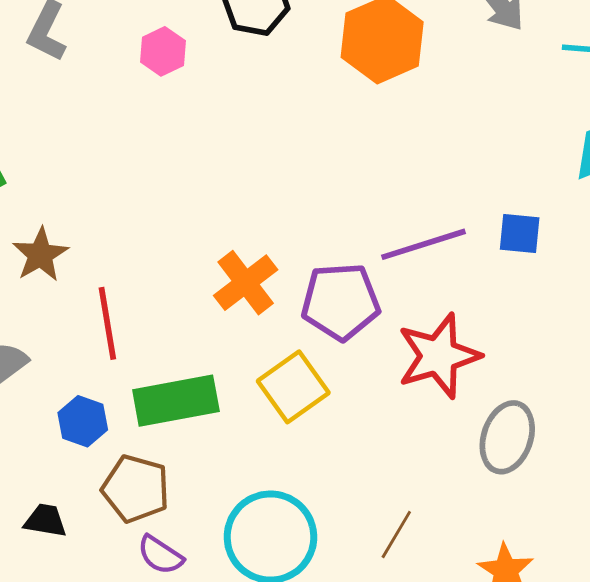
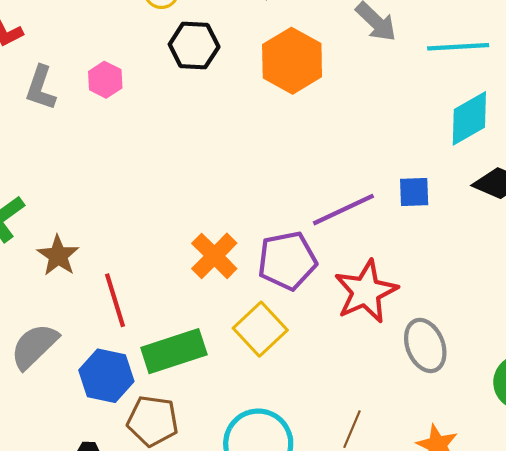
pink hexagon: (163, 51) -> (105, 80), moved
blue hexagon: (83, 421) -> (106, 376), size x1.4
gray ellipse: (507, 437) -> (425, 345), turned -33

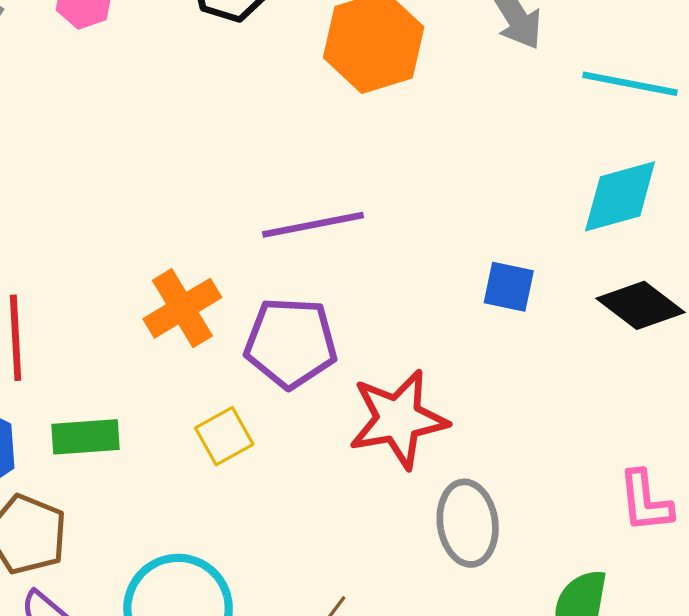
purple line: (343, 210) -> (313, 225), moved
yellow square: (260, 329) -> (224, 436), size x0.7
green rectangle: (174, 351) -> (86, 437), size x0.7

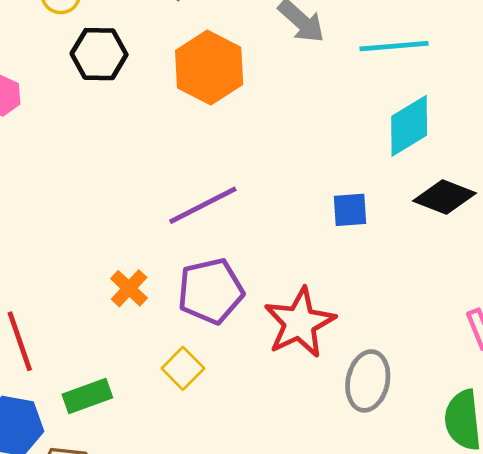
orange cross: (182, 308) -> (129, 288), size x0.7
gray ellipse: (468, 523) -> (368, 381), turned 36

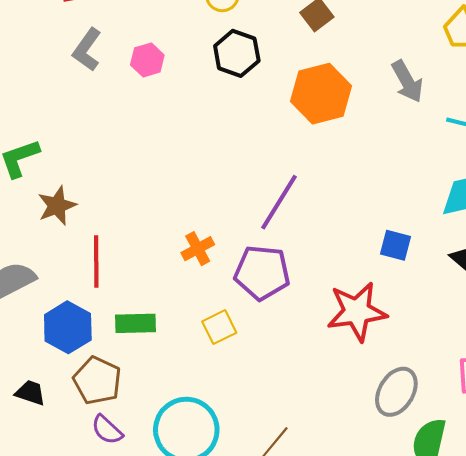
purple line: (203, 205) -> (279, 202), turned -50
red star: (300, 323) -> (357, 312), moved
gray ellipse: (368, 381) -> (396, 392), moved

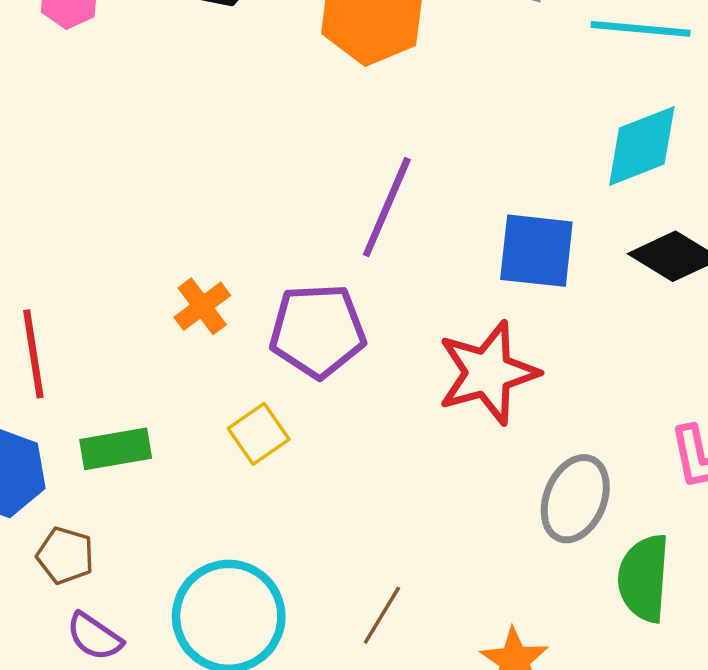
purple line: (279, 202) -> (387, 207), moved
blue square: (395, 245) -> (536, 251), size x1.5
brown pentagon: (97, 381) -> (65, 555), size x0.7

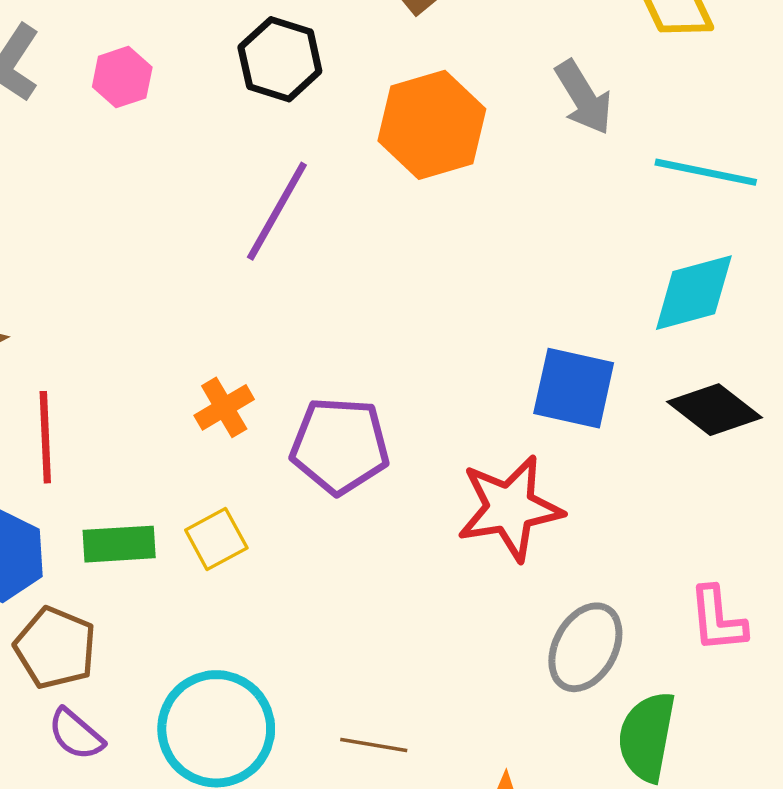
purple line: (387, 207) -> (277, 211), moved
yellow square: (259, 434) -> (216, 539), moved
brown pentagon: (65, 555) -> (55, 648), size x1.4
brown line: (382, 615) -> (374, 745), turned 62

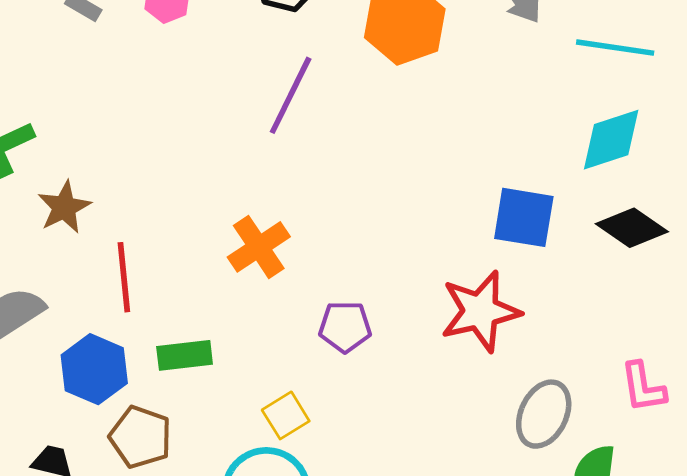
orange cross: (224, 407) -> (259, 247), size x1.4
purple pentagon: (340, 446) -> (345, 327), moved, size x0.7
yellow square: (216, 539) -> (286, 415), moved

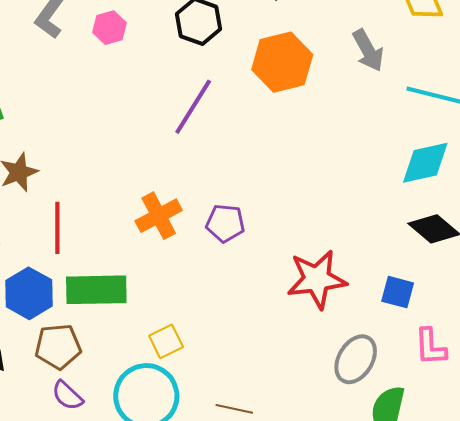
blue square: (524, 217) -> (398, 292), moved, size x0.7
purple pentagon: (345, 327) -> (225, 223), moved
green rectangle: (185, 355) -> (96, 290), size x1.5
brown pentagon: (141, 437) -> (58, 347), turned -30

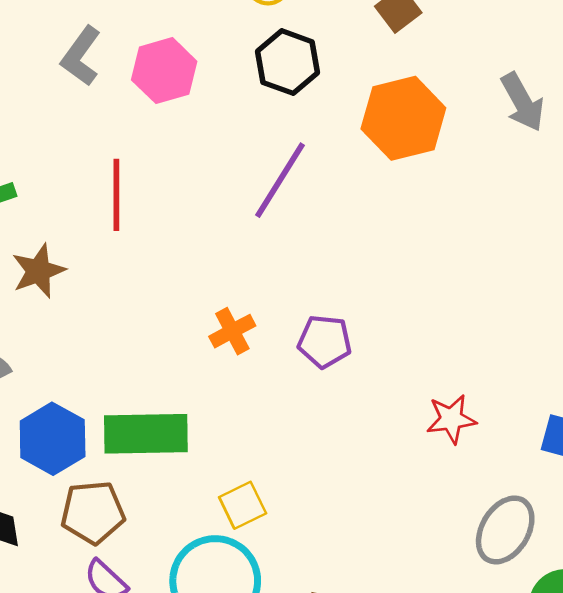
pink hexagon: (109, 28) -> (164, 71), size x1.4
orange cross: (159, 216) -> (232, 331), size x0.7
red line: (57, 228) -> (116, 195), moved
red star: (317, 279) -> (451, 419), size x0.6

